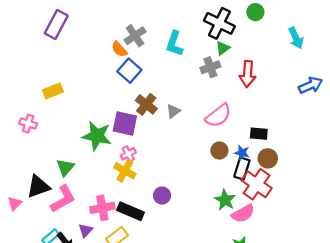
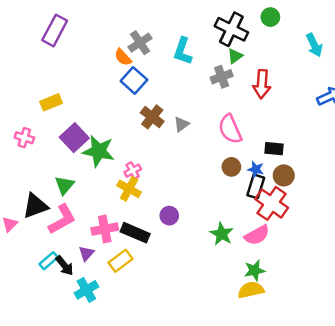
pink semicircle: (218, 116) -> (230, 129), turned 104
purple square: (125, 124) -> (74, 138), moved, turned 35
green star: (225, 200) -> (222, 234), moved

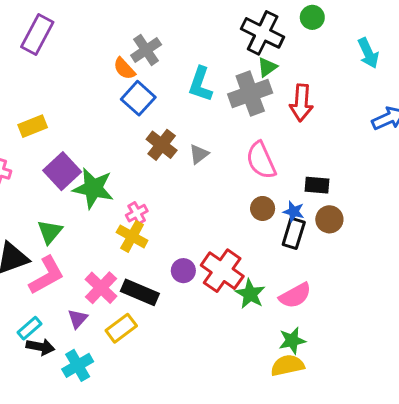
cyan L-shape: (183, 51) -> (200, 84), moved
gray cross: (222, 77) -> (250, 93), size x1.5
red cross: (272, 203) -> (222, 271), moved
pink cross: (105, 229) -> (101, 288), turned -35
black arrow: (64, 266) -> (40, 347), moved, turned -40

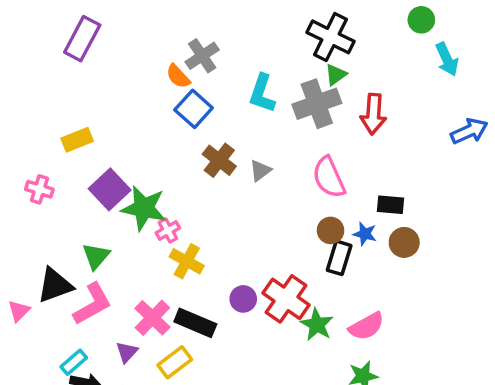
green circle: (312, 17) -> (421, 20), moved
pink cross: (137, 213) -> (168, 230), moved
black rectangle: (294, 233) -> (339, 258), moved

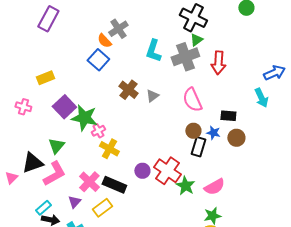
cyan arrow: (447, 59) -> (261, 98), moved
blue square: (194, 109) -> (98, 60), moved

